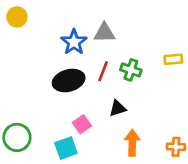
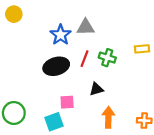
pink square: (82, 124) -> (67, 102), turned 32

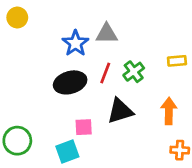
green cross: (107, 58) -> (134, 72), turned 35
black triangle: (96, 89) -> (120, 111), size x1.5
orange arrow: (108, 117) -> (169, 111), moved

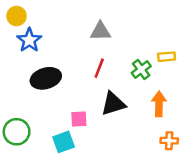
blue star: (75, 43) -> (29, 40), moved
green cross: (134, 72) -> (141, 69), moved
black ellipse: (70, 82) -> (46, 78), moved

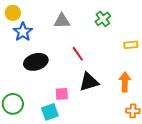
gray triangle: (100, 31) -> (62, 21), moved
red line: (99, 68) -> (78, 54), turned -56
green cross: (141, 69) -> (103, 19), moved

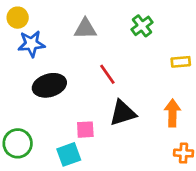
blue star: (23, 32) -> (31, 44), turned 30

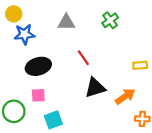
yellow rectangle: (181, 62) -> (140, 65), moved
orange arrow: (172, 113) -> (125, 96), moved, turned 54
pink square: (85, 130) -> (38, 95), moved

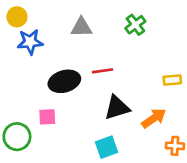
red line: (83, 58) -> (103, 71), turned -63
black ellipse: (38, 66) -> (64, 81), moved
cyan square: (53, 120) -> (106, 147), moved

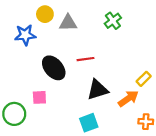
yellow circle: (17, 17) -> (45, 14), moved
yellow rectangle: (172, 80) -> (144, 79), moved, turned -40
black ellipse: (64, 81) -> (54, 68), turned 65

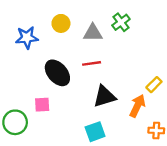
yellow circle: (45, 14) -> (61, 23), moved
gray triangle: (68, 23) -> (93, 33), moved
orange arrow: (128, 99) -> (137, 106), turned -30

